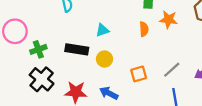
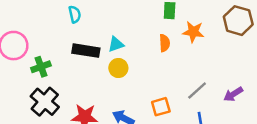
black rectangle: (77, 49) -> (86, 51), moved
yellow circle: (104, 59) -> (118, 68), moved
orange square: (139, 74) -> (161, 107), moved

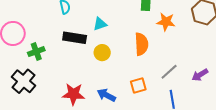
orange semicircle: (165, 43) -> (141, 44), moved, size x1.5
cyan triangle: (116, 44) -> (100, 24), moved
black cross: (45, 102) -> (24, 81), moved

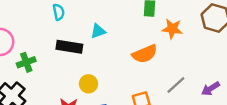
orange semicircle: (141, 44) -> (145, 54), turned 70
yellow circle: (102, 53) -> (88, 84), moved

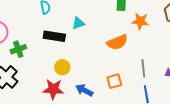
yellow circle: (88, 84) -> (62, 67), moved
gray line: (176, 85) -> (143, 68), turned -54

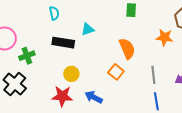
orange star: (140, 21) -> (164, 37), moved
orange semicircle: (117, 42) -> (127, 49), turned -90
orange square: (114, 81) -> (116, 72), moved, turned -35

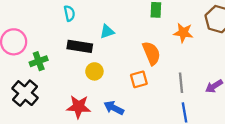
orange star: (164, 37) -> (183, 33), moved
orange square: (116, 72) -> (139, 79), turned 35
yellow circle: (71, 74) -> (94, 71), moved

